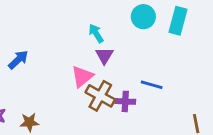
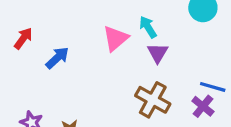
pink triangle: (82, 76) -> (116, 38), moved
purple cross: (125, 101) -> (203, 106), moved, turned 36

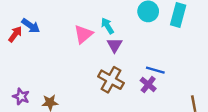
blue arrow: (57, 58) -> (31, 26), moved, turned 78

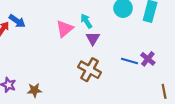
purple cross: (148, 85) -> (148, 59), moved

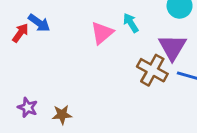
purple triangle: (93, 38) -> (172, 47), moved, size x1.5
brown cross: (90, 70) -> (152, 70), moved

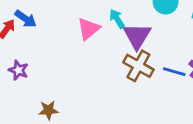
purple triangle: (172, 47) -> (137, 36), moved
purple star: (28, 107) -> (18, 70), moved

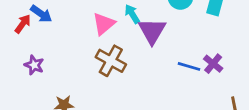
brown cross: (138, 66) -> (111, 61), moved

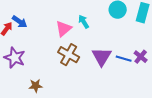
purple triangle: (152, 31) -> (102, 57), moved
purple star: (34, 65) -> (15, 58), size x1.5

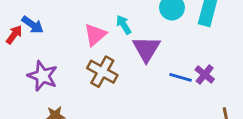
purple triangle: (102, 57) -> (146, 49), moved
purple star: (15, 58) -> (43, 76), moved

